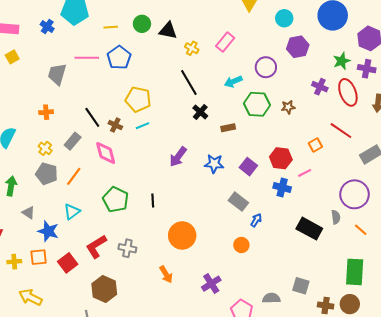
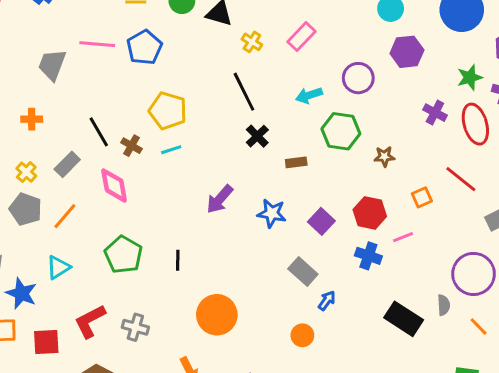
brown star: (288, 107) -> (384, 156), moved
red square: (68, 263) -> (46, 342), turned 30

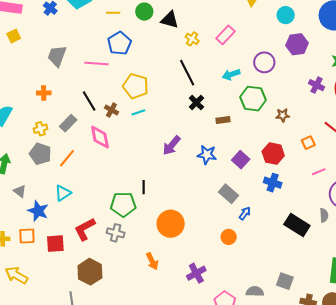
pink line: (97, 44) -> (97, 63), moved
yellow cross: (26, 172) -> (40, 129), turned 32
pink line: (403, 237) -> (319, 172), moved
green pentagon: (123, 255) -> (123, 204), moved, turned -30

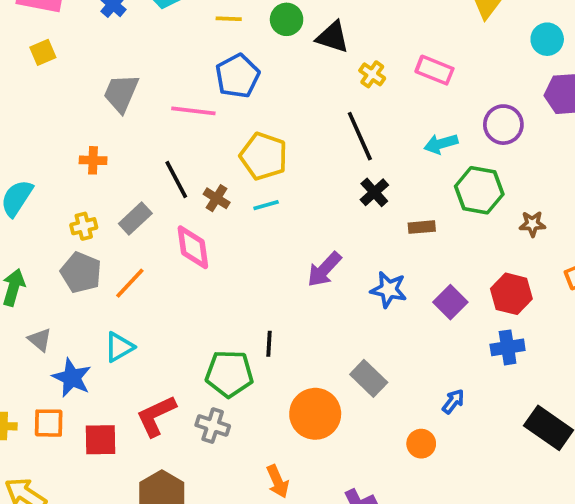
pink rectangle: (226, 35) -> (434, 70), turned 66
blue cross: (273, 183) -> (508, 347), turned -30
gray rectangle: (228, 194) -> (369, 378), moved

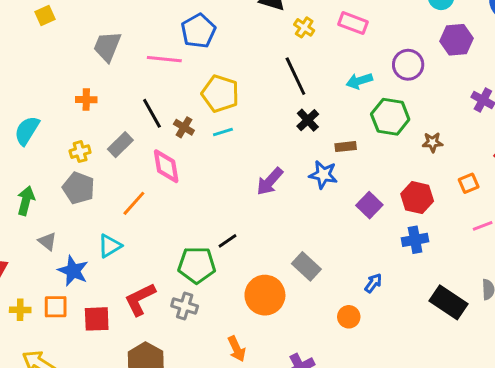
orange line: (130, 283) -> (134, 203), moved
blue star: (389, 290) -> (323, 175), moved
black line: (269, 344) -> (227, 241), turned 54

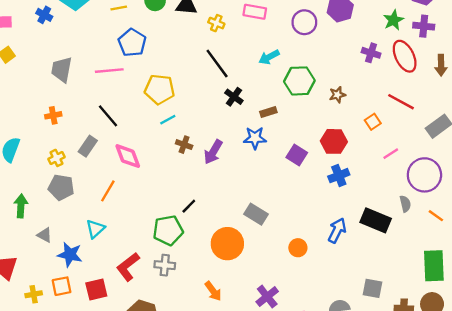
purple circle: (408, 65) -> (304, 22), moved
brown cross: (184, 127) -> (184, 145), moved
blue arrow: (373, 283) -> (337, 230), moved, size x1.5

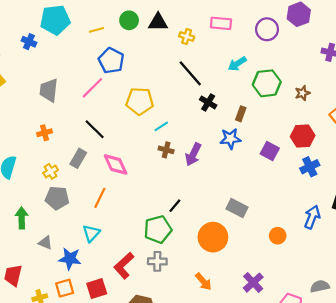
pink line: (109, 71) -> (92, 88), turned -35
brown rectangle: (268, 112) -> (241, 114), turned -48
cyan line: (168, 120) -> (161, 126), moved

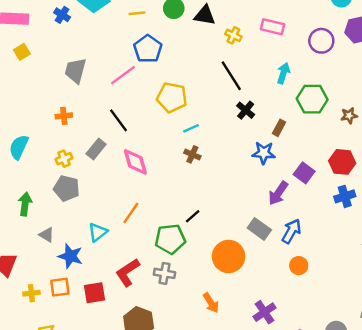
cyan arrow: (237, 64) -> (283, 73), turned 132
purple arrow: (193, 154) -> (278, 193), moved
orange line: (100, 198) -> (131, 213), moved
blue arrow: (312, 217) -> (291, 231), moved

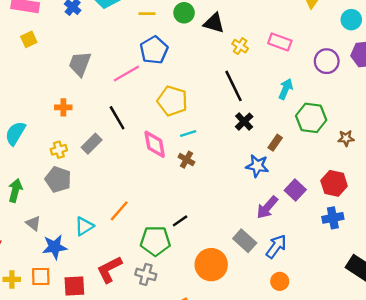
pink diamond: (135, 162) -> (155, 144), moved
blue star: (70, 256) -> (55, 247), turned -30

